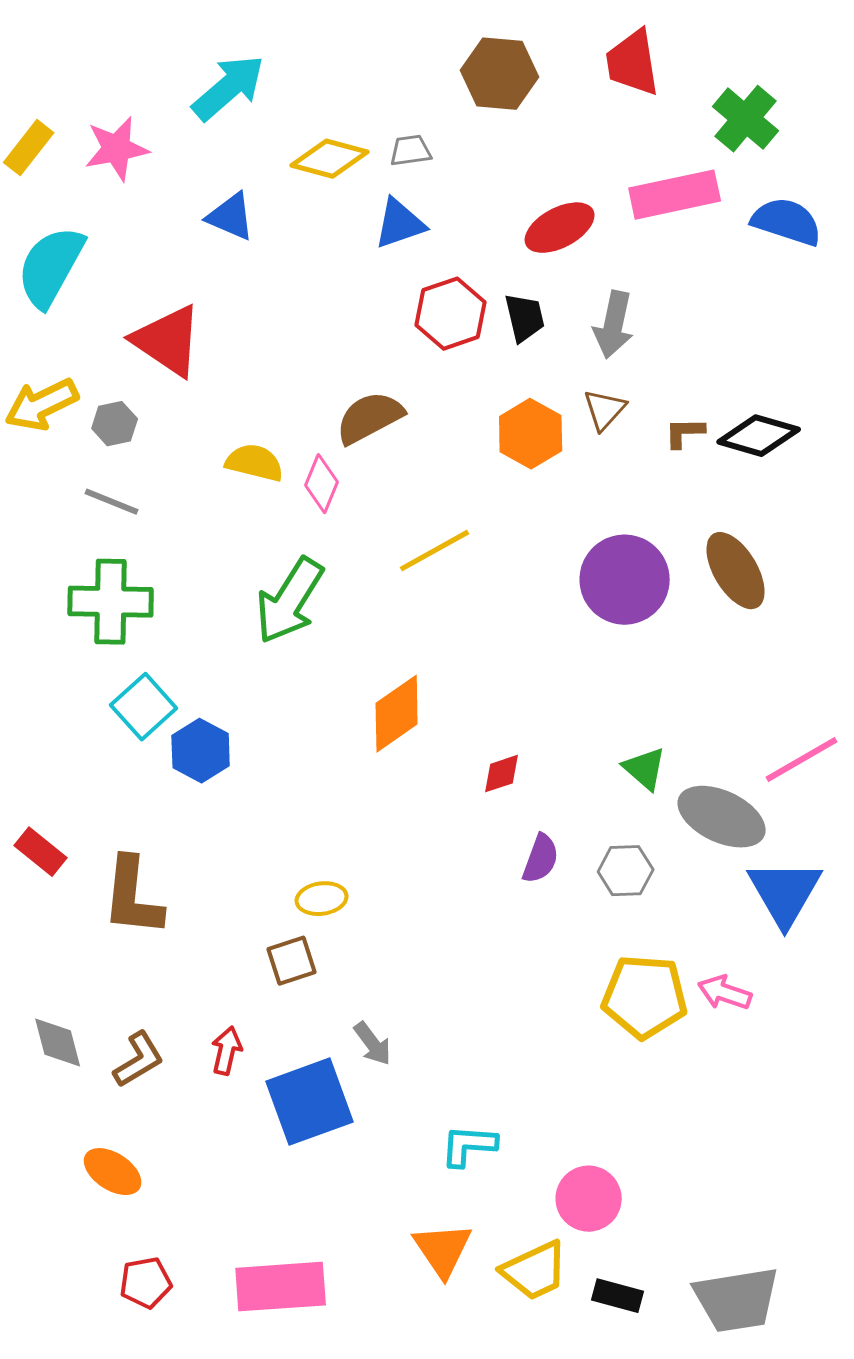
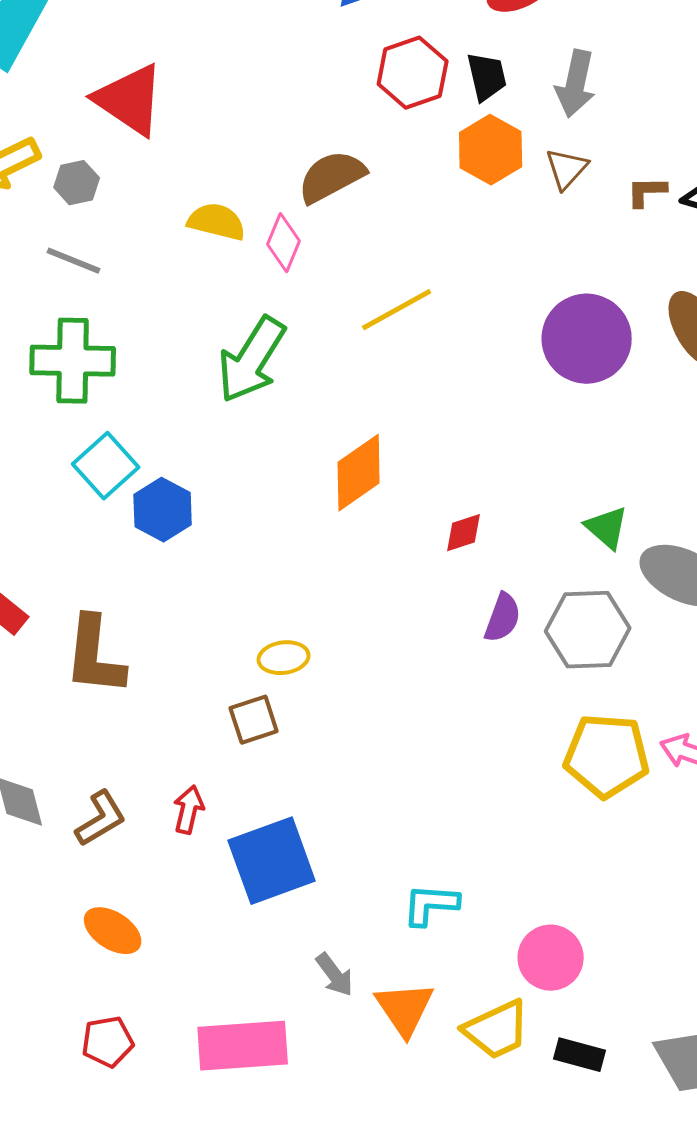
orange hexagon: (531, 434) -> (491, 150), moved
gray hexagon: (626, 871) -> (588, 630), size x1.5
gray arrow: (373, 1044) -> (335, 975), moved
orange ellipse: (113, 1172) -> (113, 931), moved

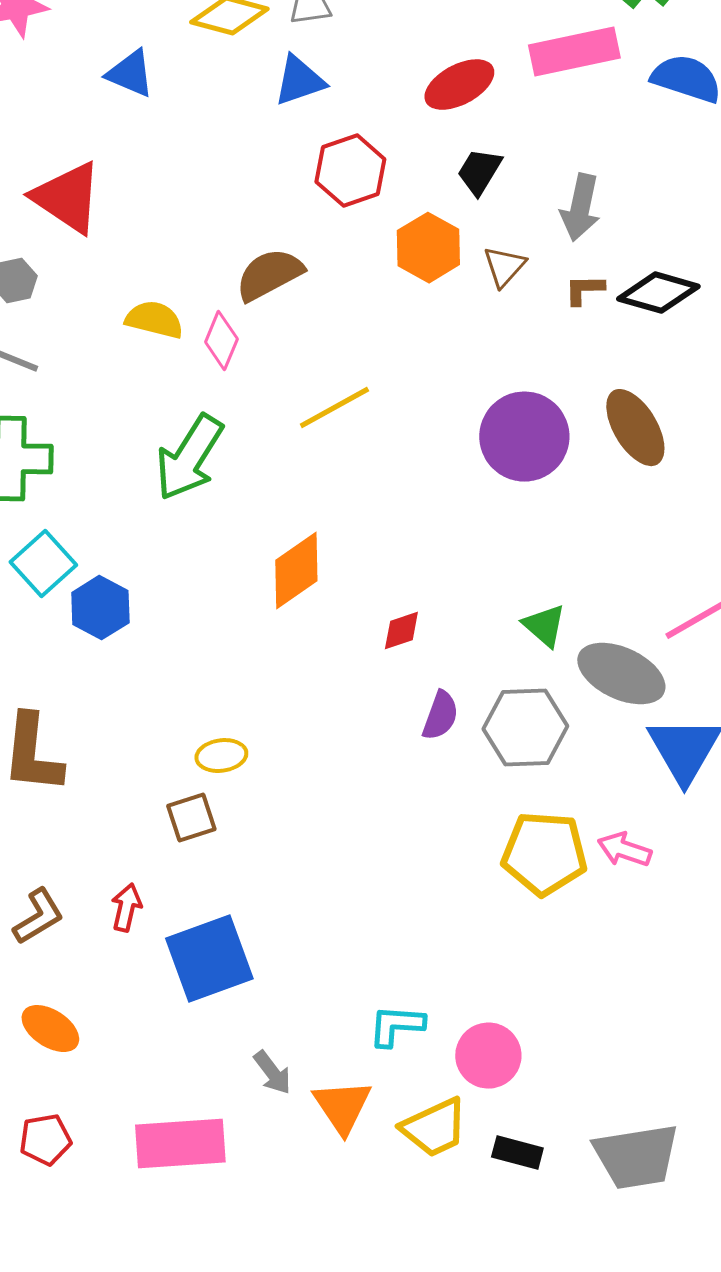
black trapezoid: (487, 77) -> (479, 172), moved, turned -136
gray arrow: (576, 84) -> (580, 208), moved
cyan L-shape: (431, 905) -> (396, 1026), moved

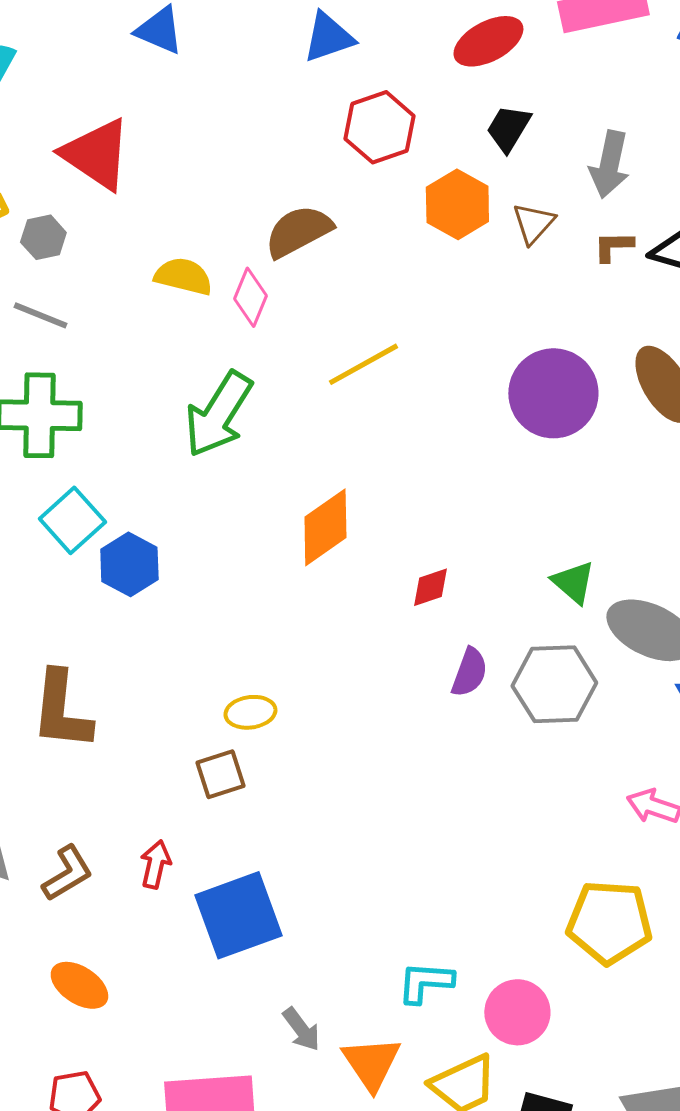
yellow pentagon: (544, 854) -> (609, 922), moved

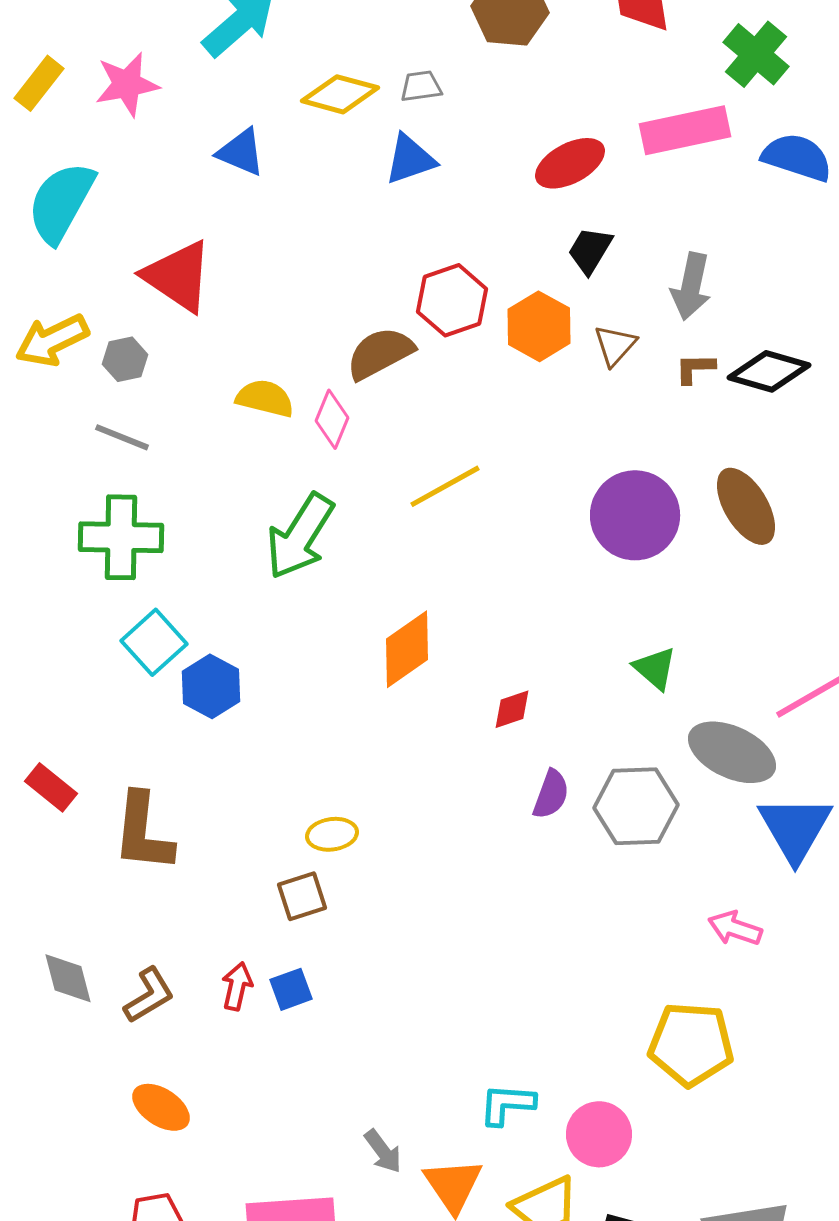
red hexagon: (379, 127) -> (452, 300), moved
green triangle: (573, 582) -> (655, 668), moved
blue square: (238, 915) -> (291, 989), moved, size x0.5

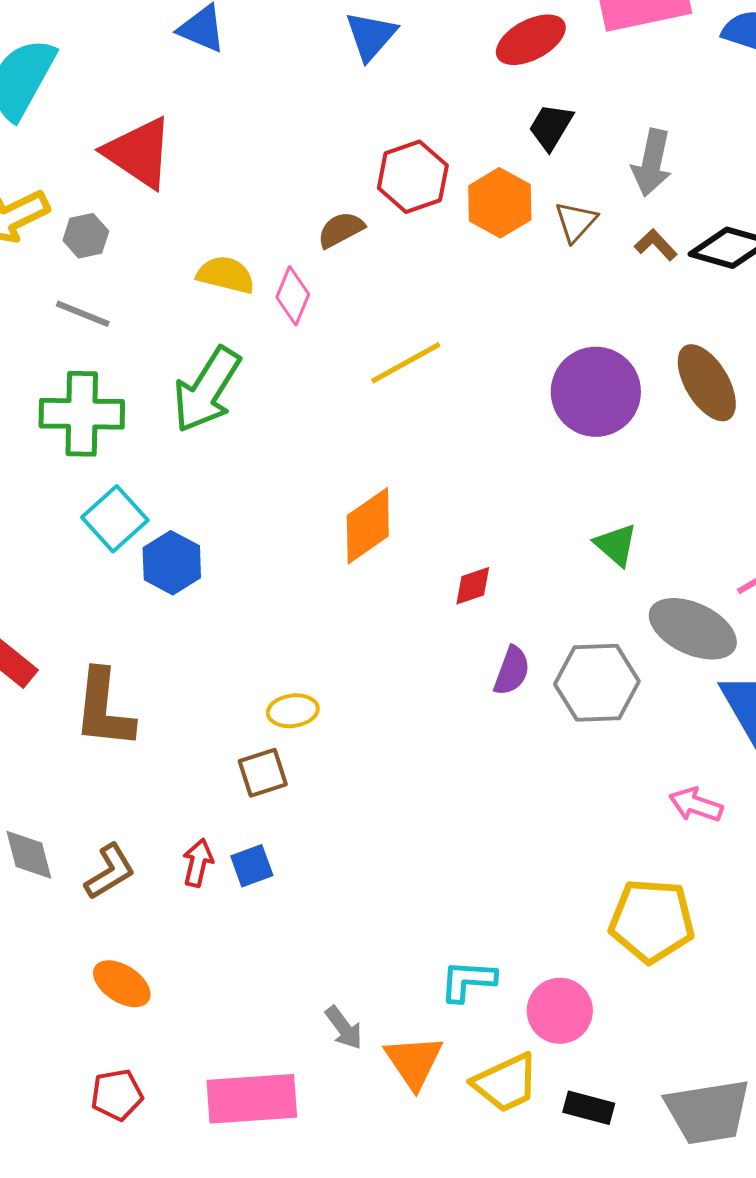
blue triangle: (410, 159) -> (371, 36), turned -30
brown semicircle: (380, 353) -> (341, 230), size x0.7
brown L-shape: (695, 368) -> (656, 245), turned 48
green arrow: (300, 536) -> (207, 390), moved

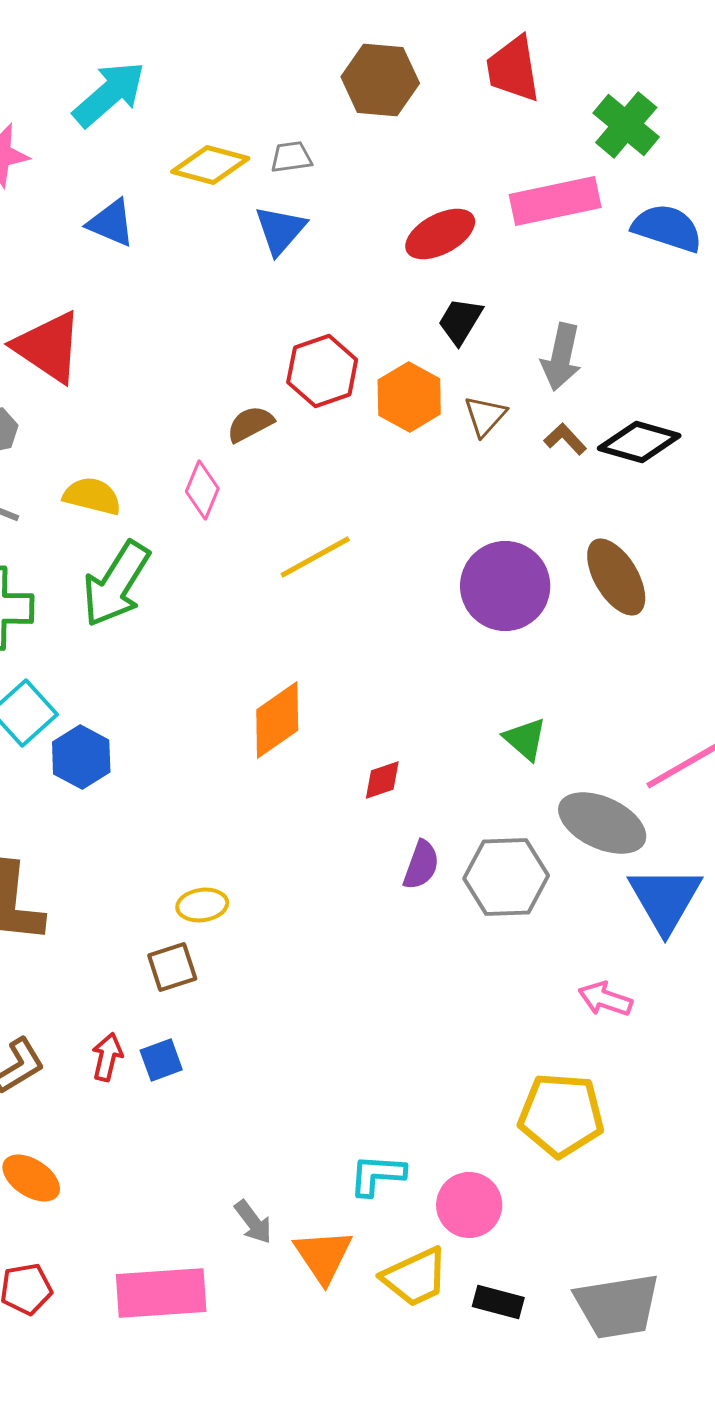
yellow semicircle: (226, 275) -> (92, 496), moved

